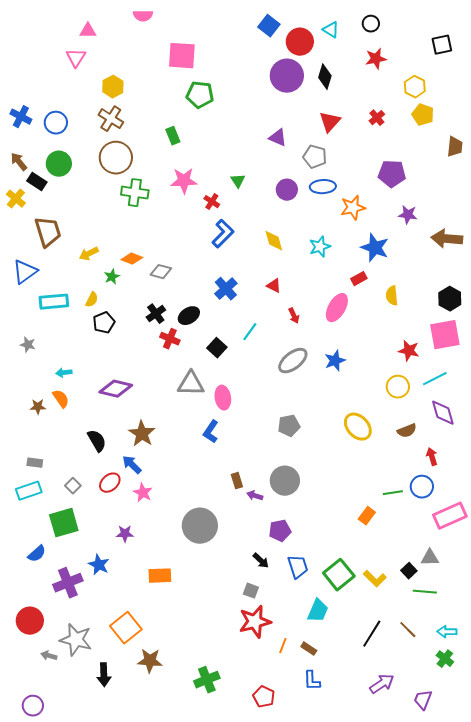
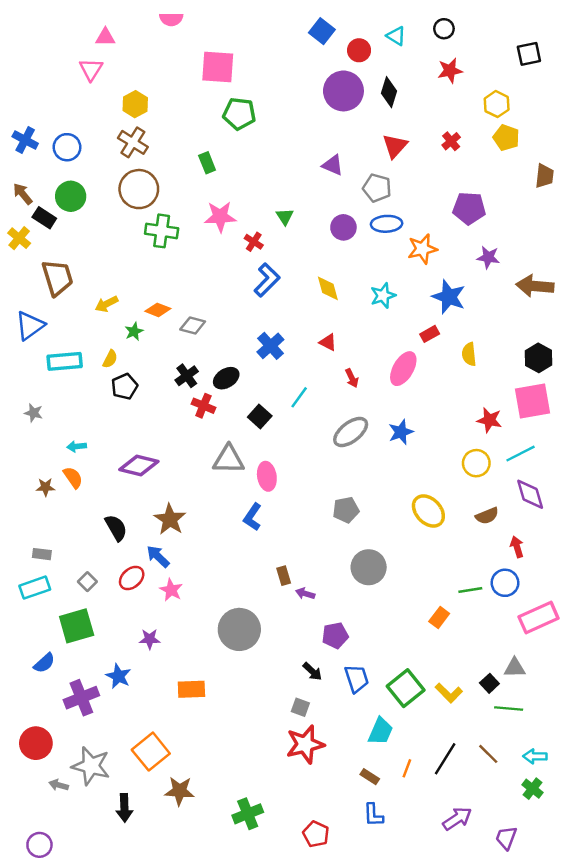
red circle: (300, 42) -> (359, 50), size x0.7
gray circle: (285, 481) -> (369, 567), moved
orange line: (283, 646) -> (407, 768), moved

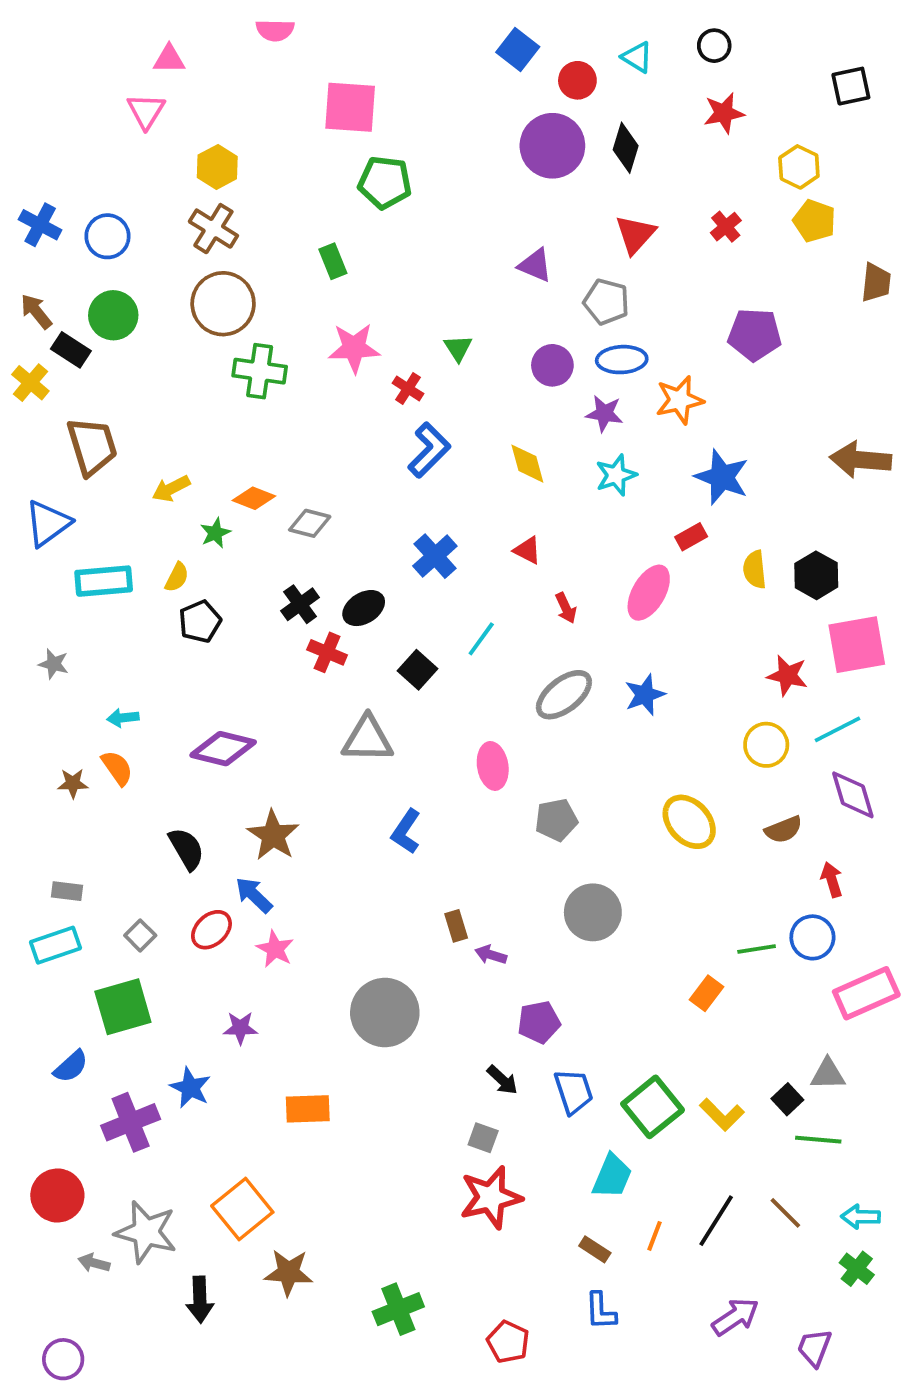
purple star: (488, 257) -> (604, 413), moved
black hexagon: (539, 358) -> (816, 575), moved
pink ellipse: (267, 476) -> (493, 766), moved

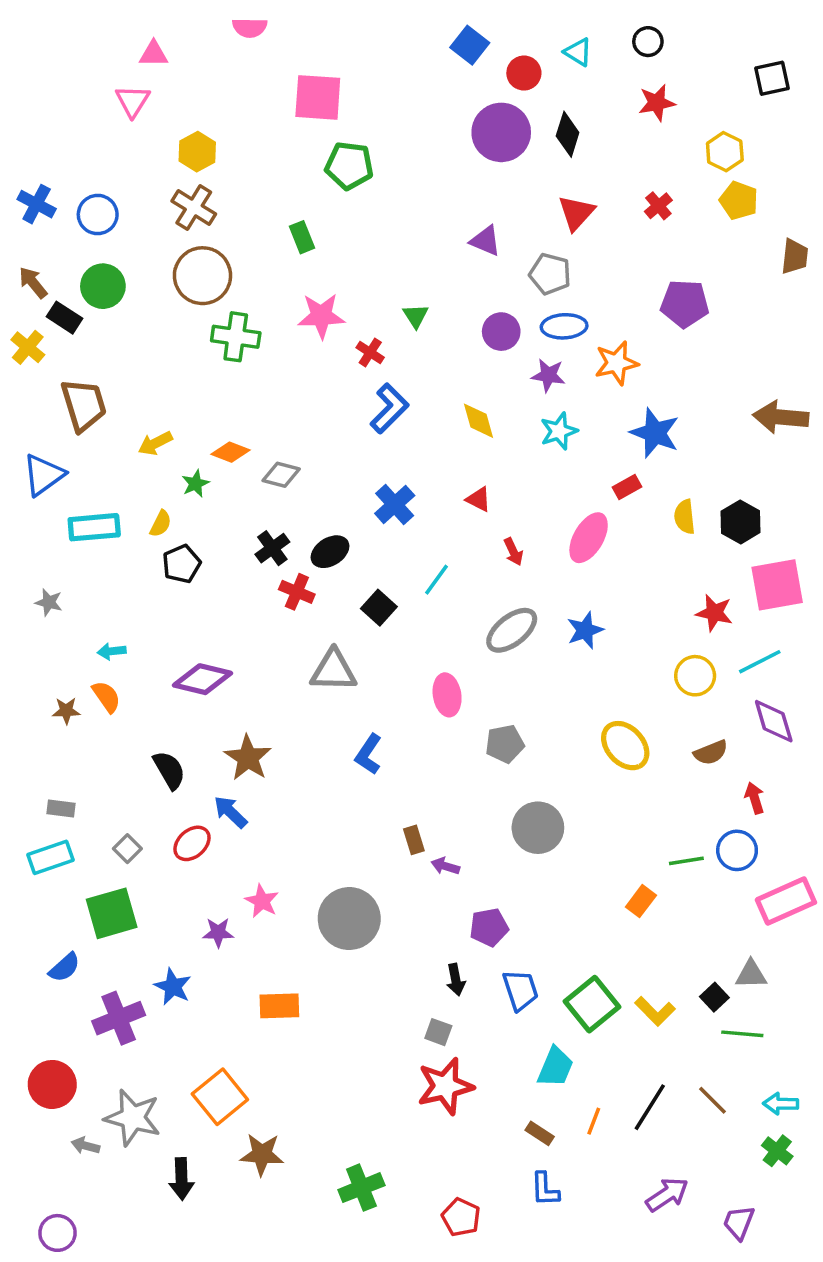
pink star: (275, 949) -> (262, 901), moved
black arrow: (502, 1080) -> (456, 980), turned 36

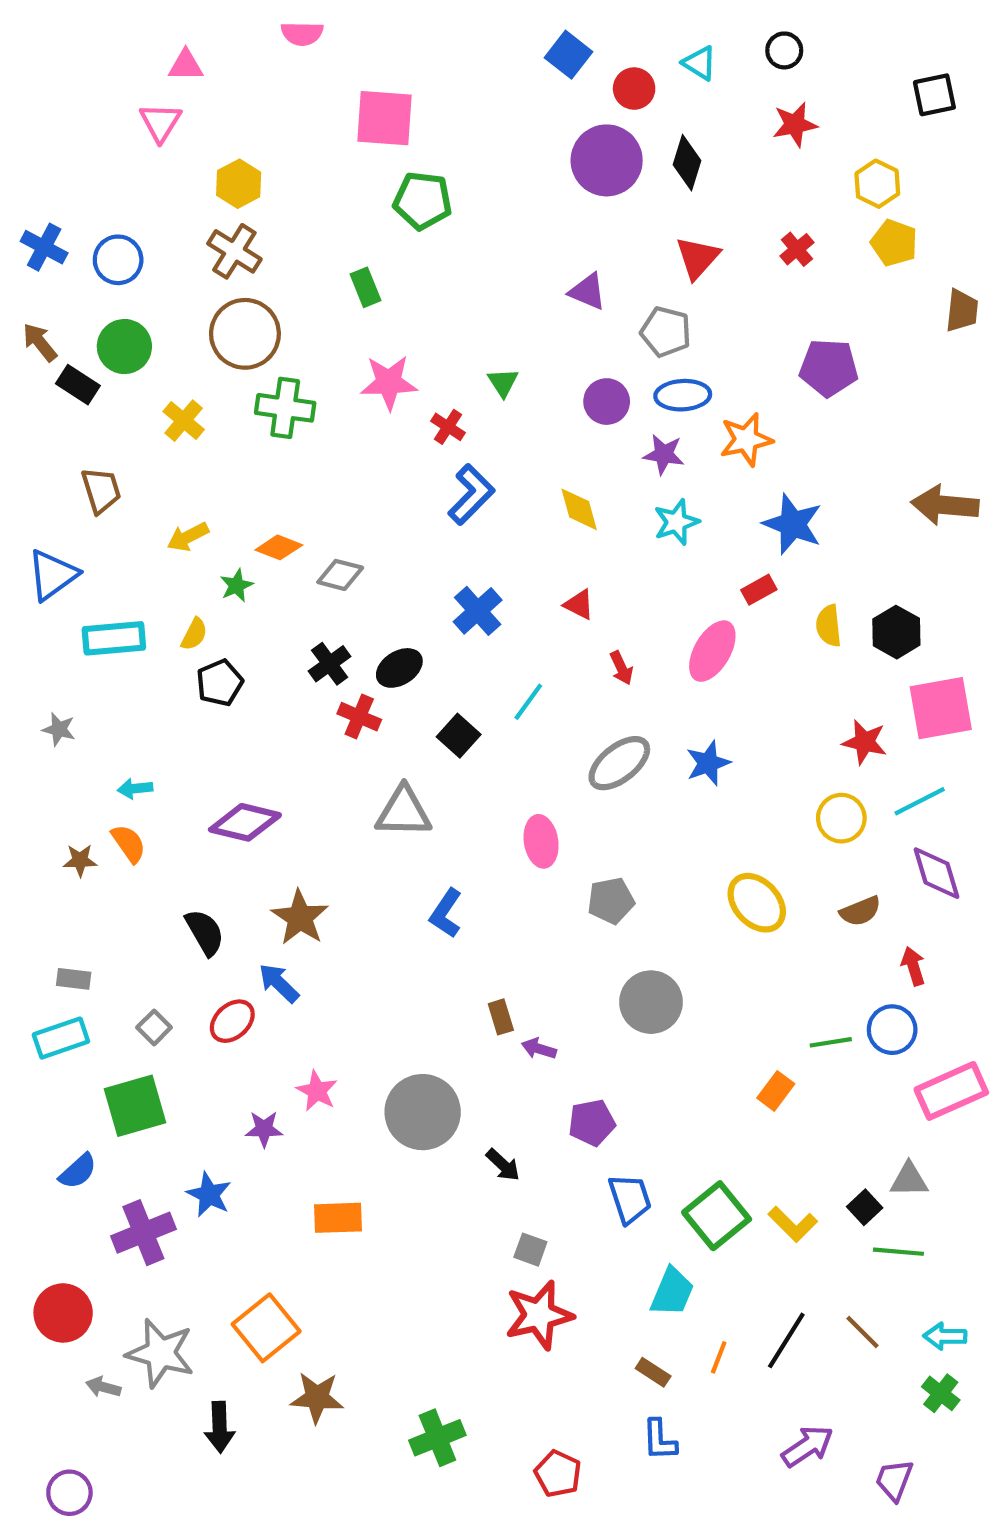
yellow cross: (28, 347) -> (184, 421), moved
brown trapezoid: (84, 405) -> (101, 490), size x0.7
black arrow: (456, 980) -> (503, 1165), moved, turned -36

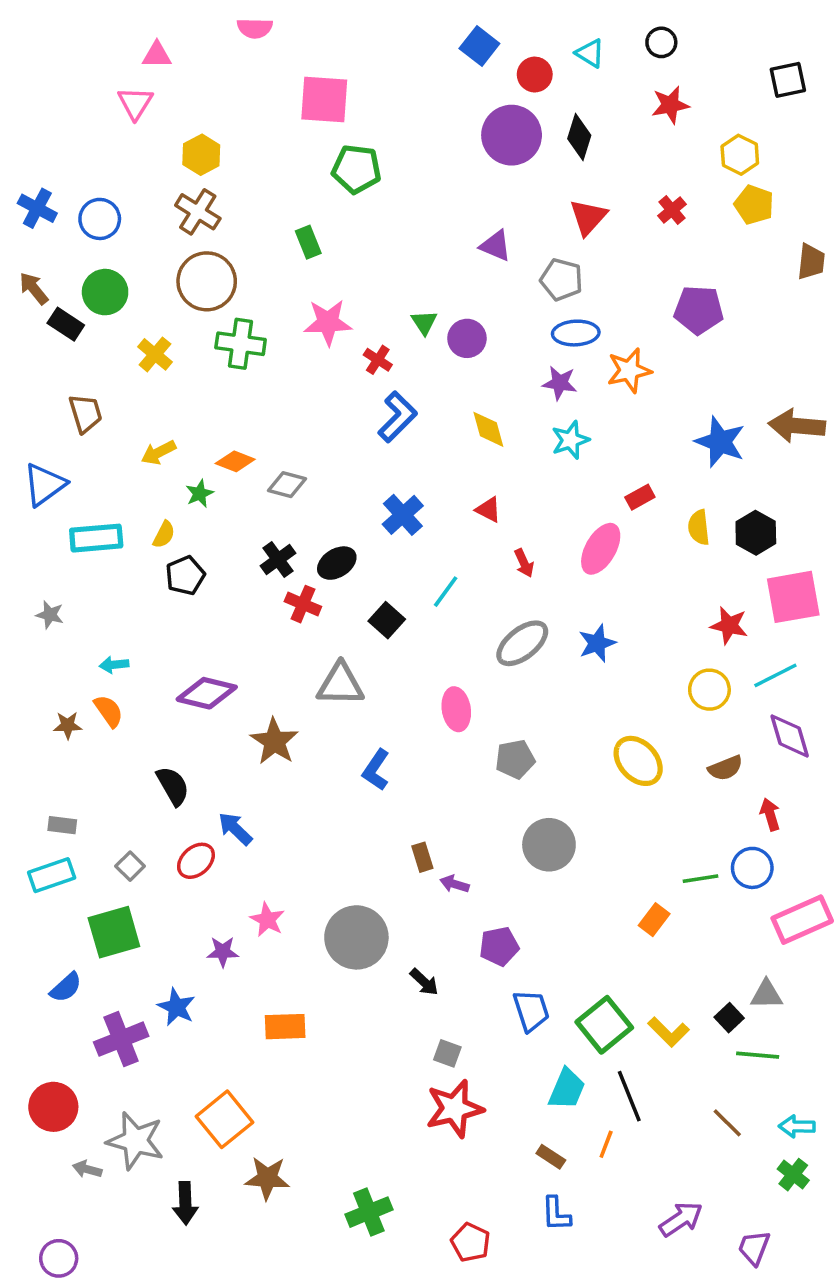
purple circle: (607, 402) -> (467, 338), moved
blue star: (793, 524) -> (720, 442), moved
brown star: (300, 918) -> (274, 741), moved
black line: (786, 1340) -> (629, 1096), moved, turned -54

